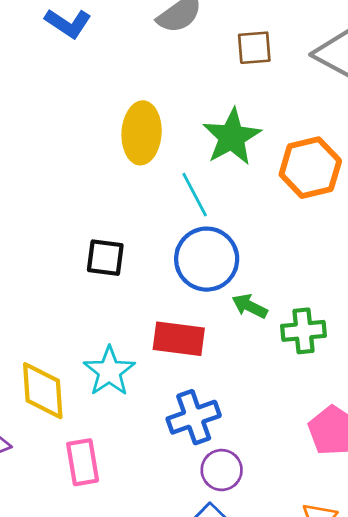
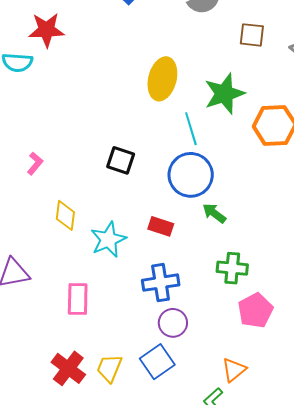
green cross: (303, 331) -> (232, 268), moved
red rectangle: (179, 339) -> (161, 226), size x0.7
yellow diamond: (43, 391) -> (65, 215), moved, size x0.7

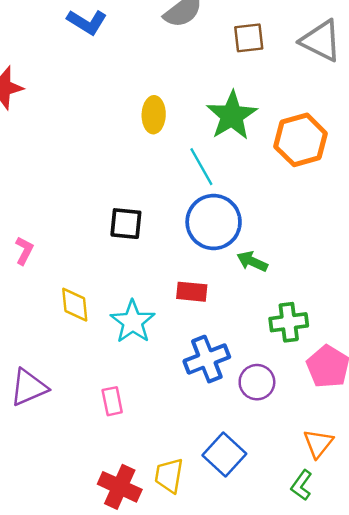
yellow ellipse: (162, 79) -> (154, 115), size x0.7
pink rectangle: (78, 299) -> (112, 401), size x0.7
purple circle: (173, 323) -> (257, 382), moved

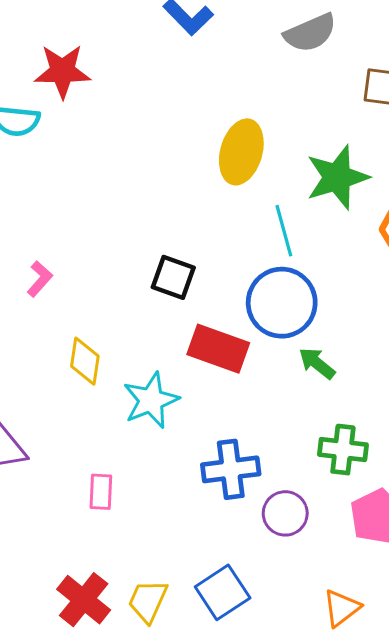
yellow ellipse: (154, 115) -> (241, 152), size x1.4
red rectangle: (192, 292) -> (218, 349), moved, size x1.5

